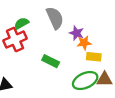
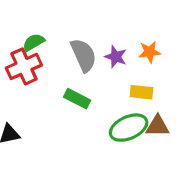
gray semicircle: (55, 18) -> (83, 55), moved
orange star: (84, 43) -> (150, 52), moved

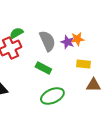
orange star: (150, 52) -> (77, 39), moved
green ellipse: (129, 128) -> (52, 96), moved

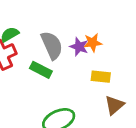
green rectangle: (43, 68) -> (41, 70), moved
brown triangle: (93, 85) -> (114, 105), turned -42

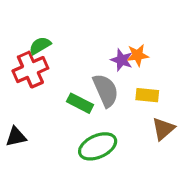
gray semicircle: (52, 45) -> (106, 90), moved
green rectangle: (41, 70) -> (80, 103), moved

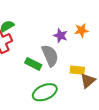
orange star: (138, 55) -> (81, 30), moved
yellow rectangle: (147, 95) -> (77, 70), moved

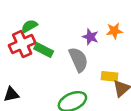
green rectangle: (33, 64) -> (44, 50), moved

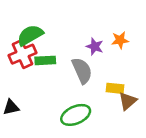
green semicircle: (29, 26) -> (30, 35), size x1.5
green rectangle: (44, 50) -> (45, 60), turned -30

